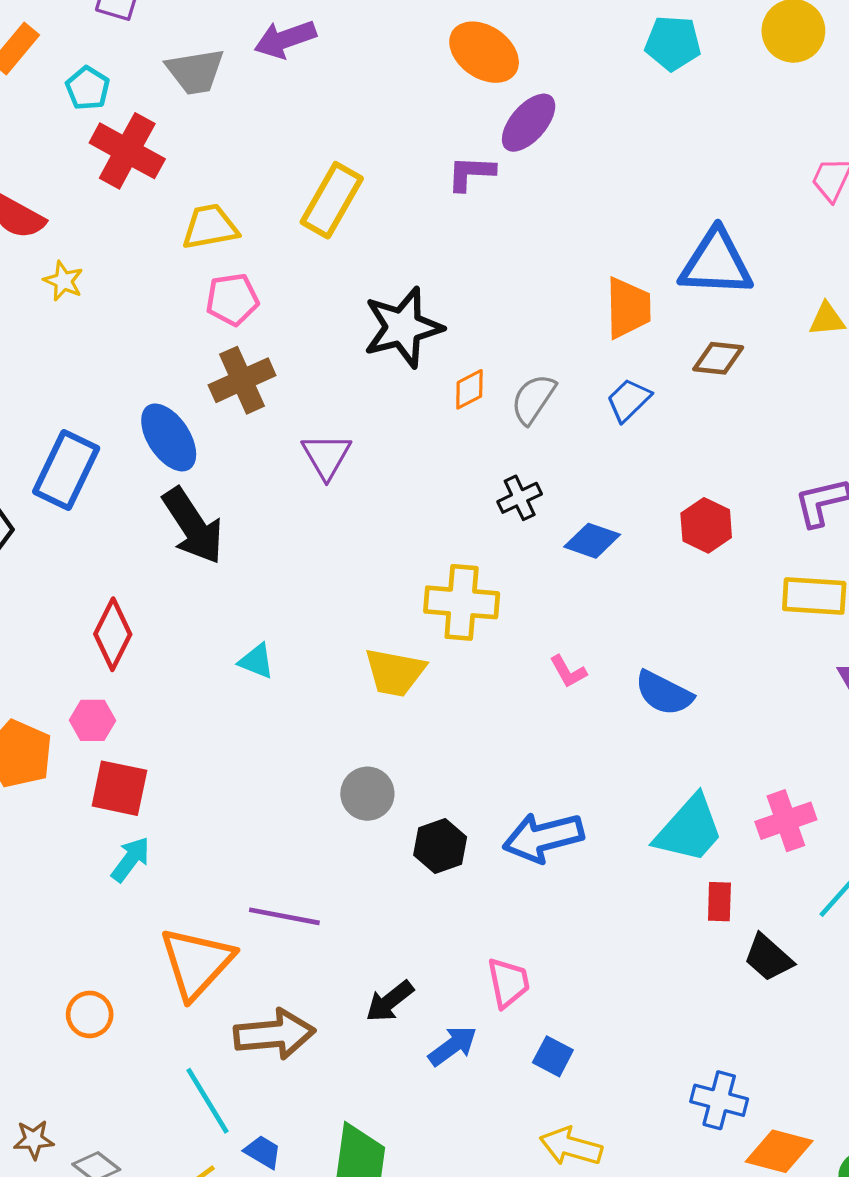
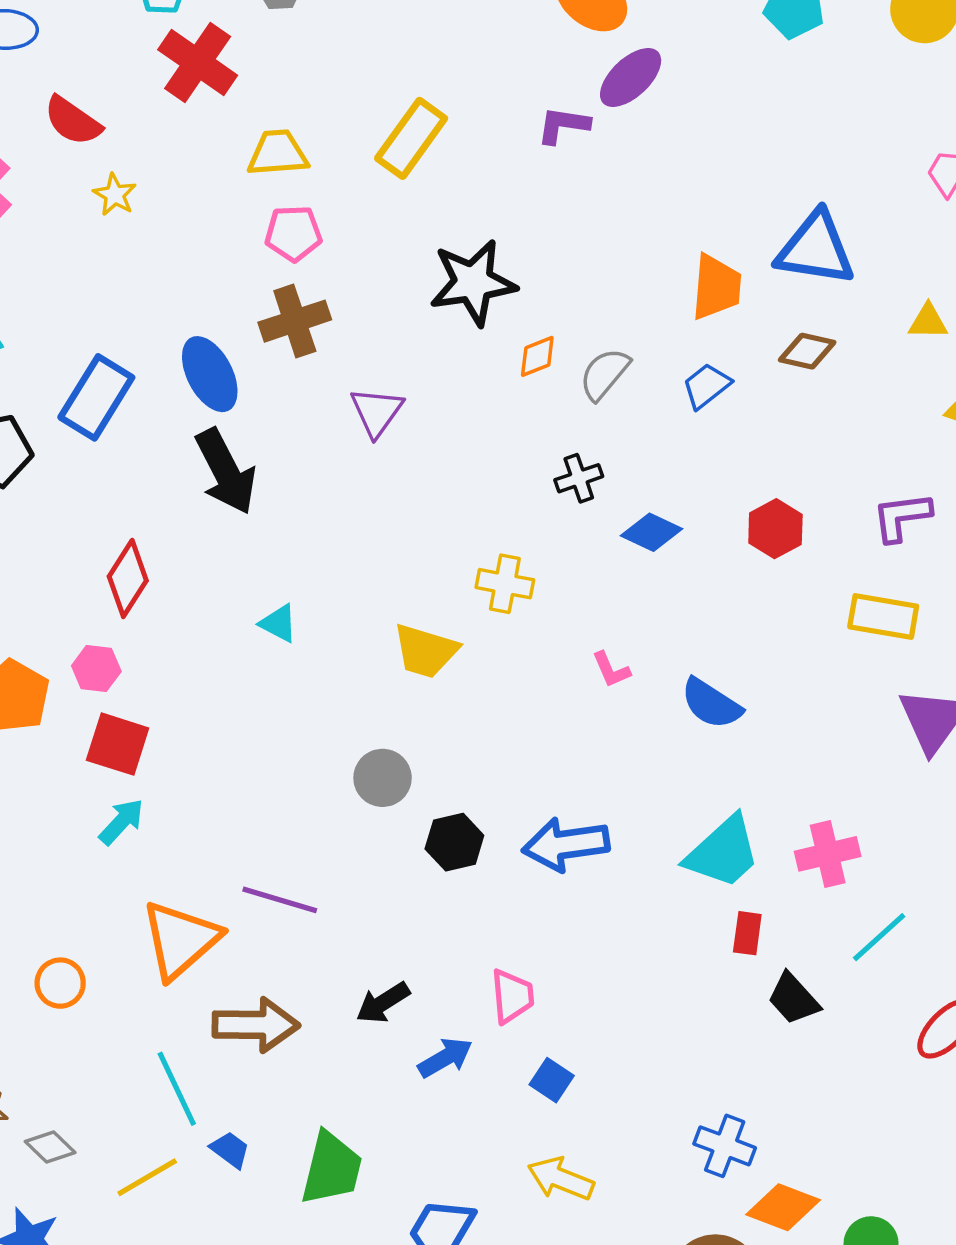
yellow cross: (462, 602) -> (505, 584), size x0.7

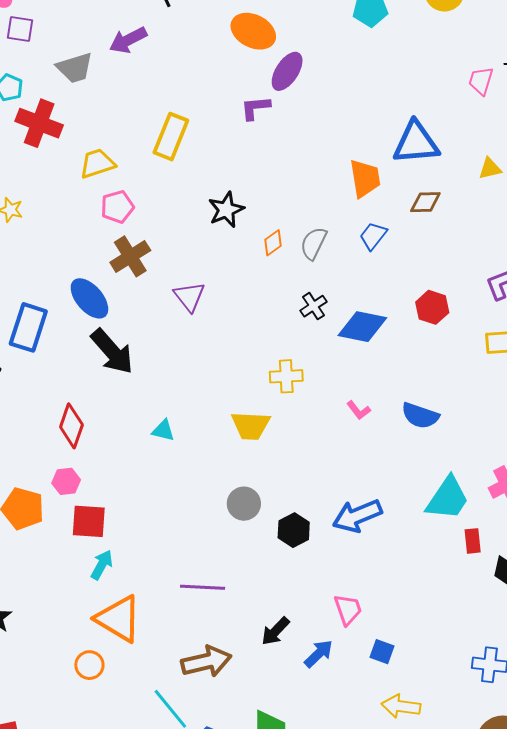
black star: (473, 282) -> (226, 210), size x0.7
blue diamond: (652, 532) -> (362, 327), size x1.4
orange triangle: (180, 940) -> (119, 619), moved, turned -34

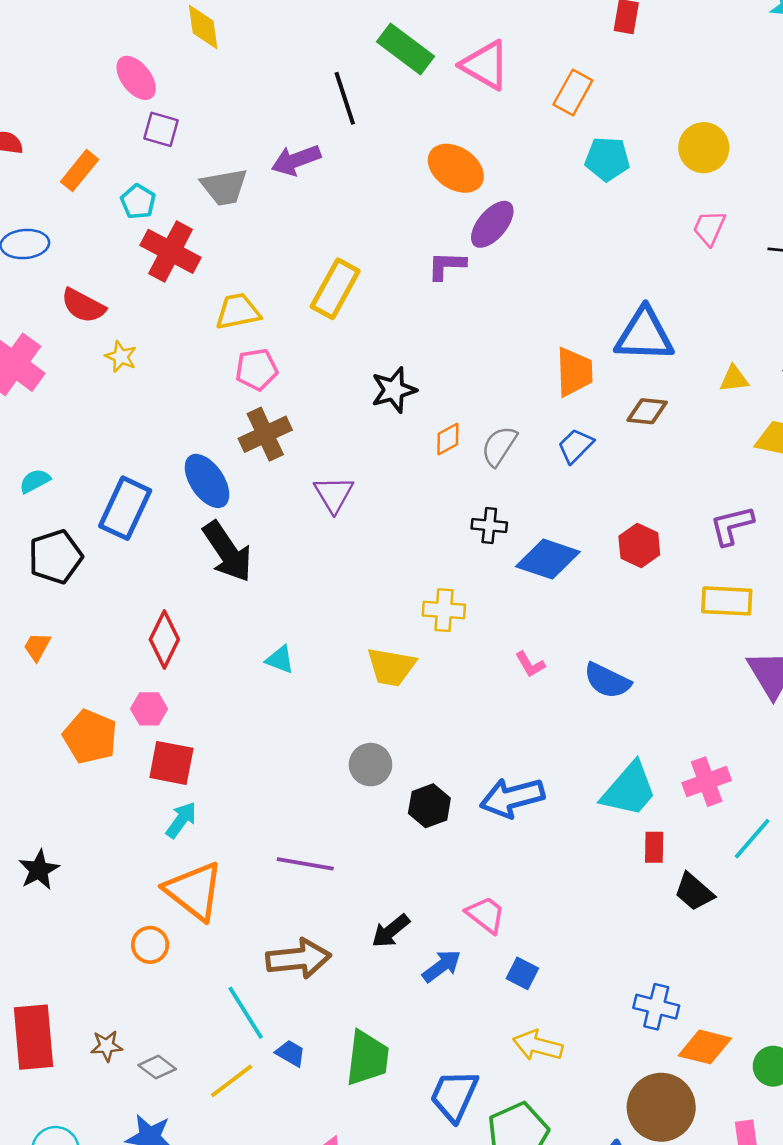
pink trapezoid: (481, 81) -> (709, 228), moved
black cross: (314, 306) -> (489, 525), turned 32
pink trapezoid: (348, 609) -> (486, 915), turned -40

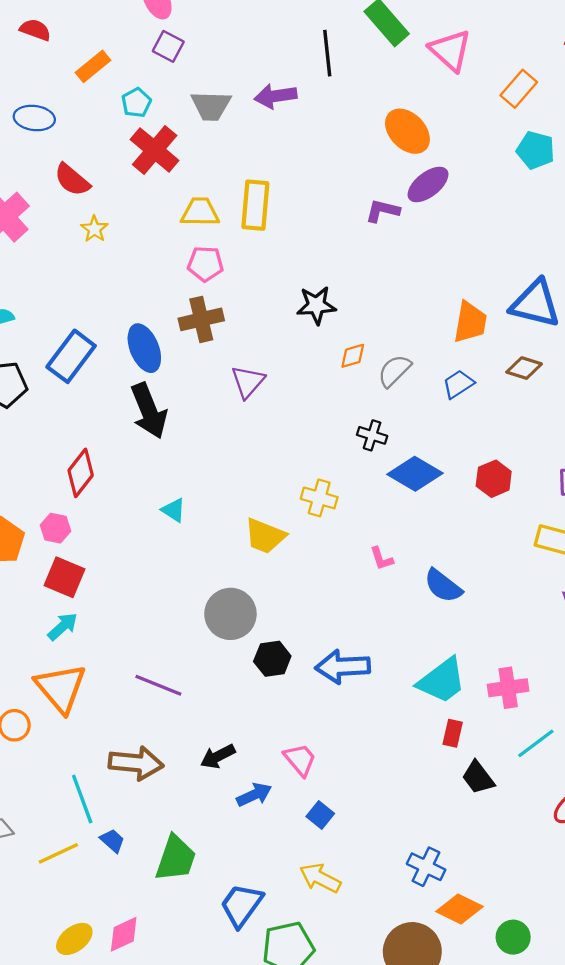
yellow rectangle: (335, 289) -> (255, 205), moved, turned -36
gray circle: (371, 765) -> (230, 614), size x1.4

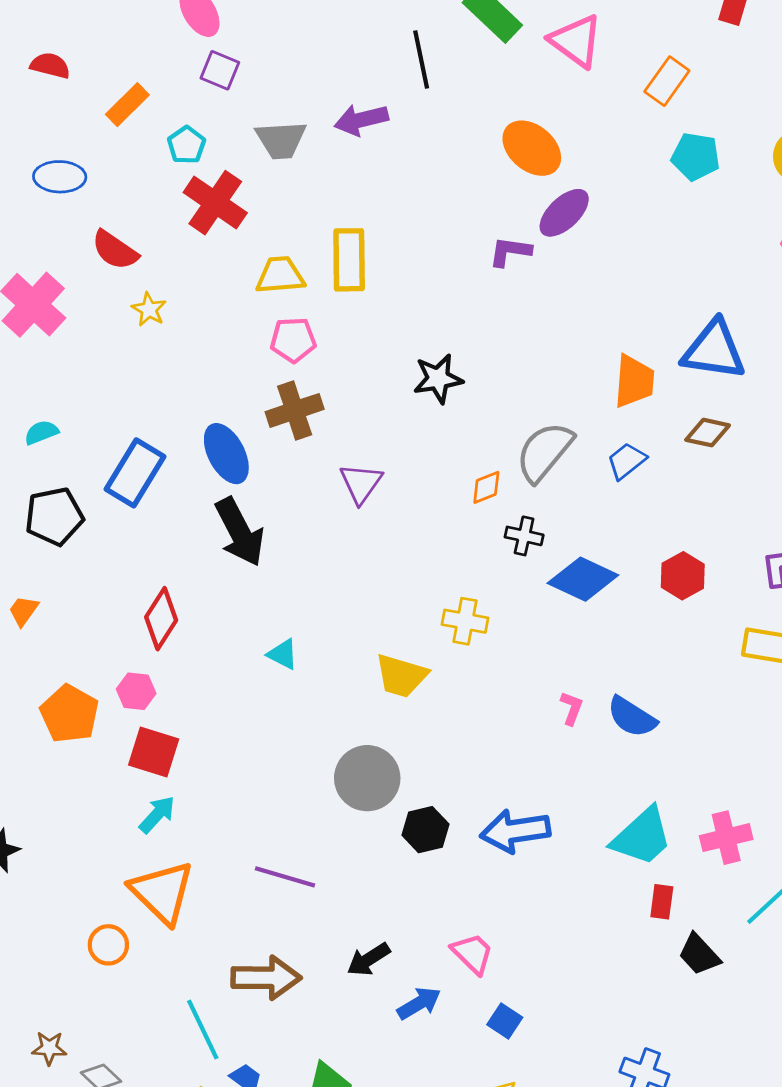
orange diamond: (353, 356) -> (486, 487), moved
gray semicircle: (394, 371) -> (544, 452), size x1.4
pink L-shape: (382, 559) -> (572, 708), moved, turned -136

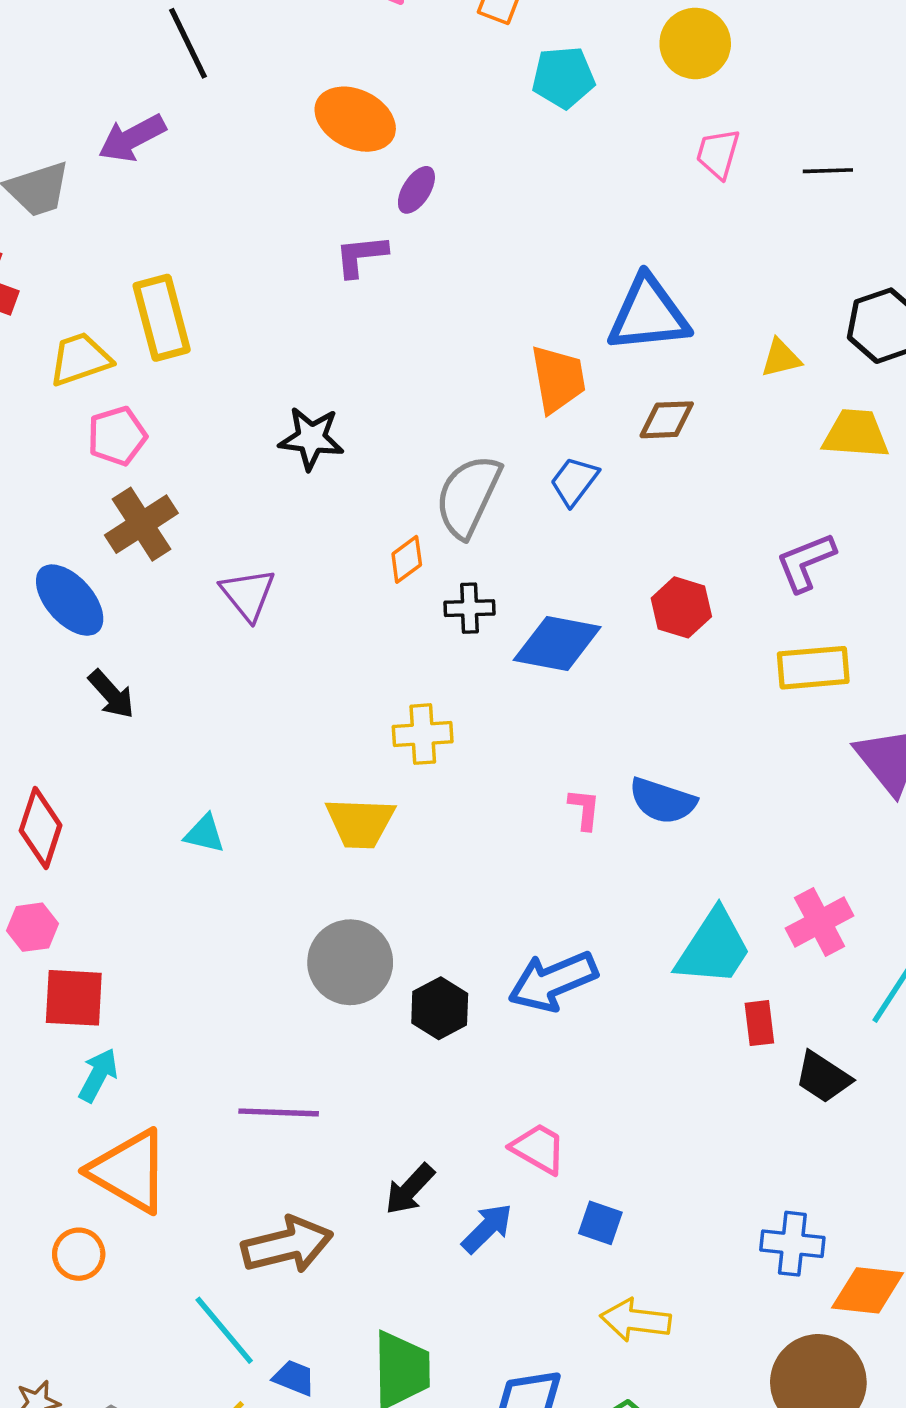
purple ellipse: (564, 213) -> (416, 190), size x0.7
black star: (438, 379) -> (311, 438), turned 30
black arrow: (240, 532) -> (111, 694), size x0.6

